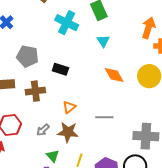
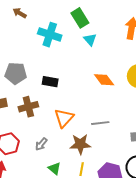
cyan triangle: (103, 41) -> (90, 39), moved
orange triangle: (69, 107) -> (64, 118), size x1.5
brown star: (68, 132) -> (80, 144), moved

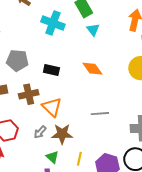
orange diamond: (104, 80) -> (92, 69), moved
orange triangle: (64, 118) -> (52, 107), moved, turned -30
brown star: (80, 144) -> (62, 134), moved

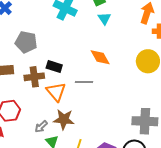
black rectangle: (51, 70) -> (54, 66), moved
gray line: (100, 114) -> (84, 82), moved
gray arrow: (40, 132) -> (41, 127), moved

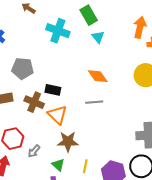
brown cross: (34, 77) -> (34, 102), turned 36
gray line: (84, 82) -> (94, 102), moved
gray arrow: (41, 127) -> (34, 151), moved

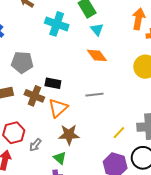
orange diamond: (98, 76) -> (97, 55), moved
orange triangle: (57, 115) -> (58, 108), turned 35
yellow line: (85, 166) -> (119, 133), moved, turned 32

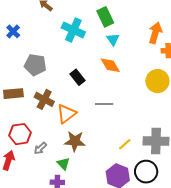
black rectangle: (53, 83) -> (78, 77), moved, turned 35

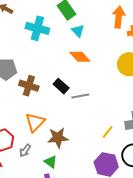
black rectangle: (78, 77) -> (61, 86), moved
brown cross: (44, 99) -> (29, 86), moved
orange triangle: (66, 114) -> (35, 122), moved

